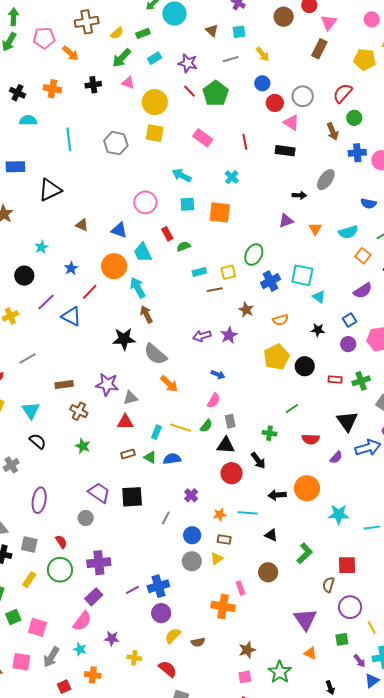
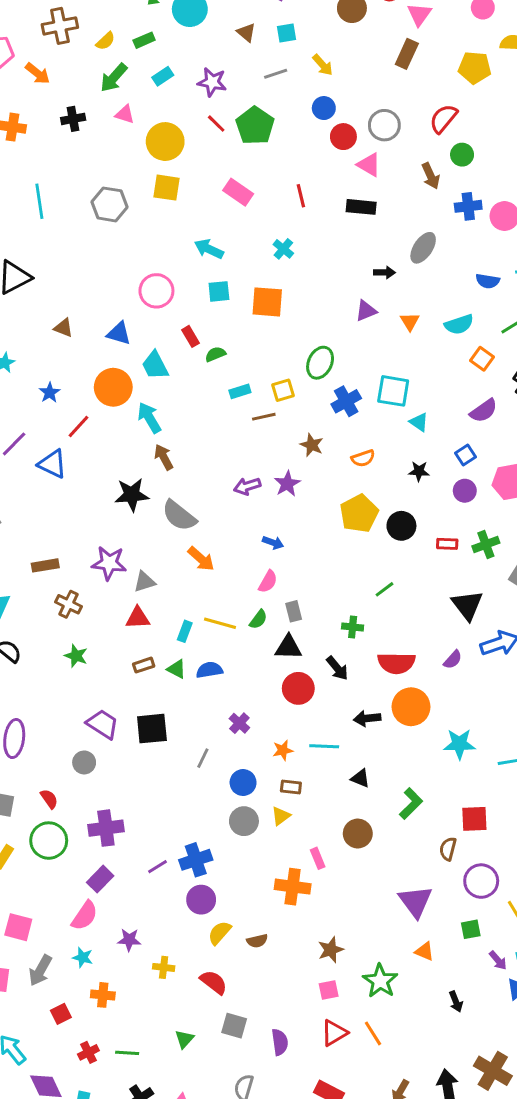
red semicircle: (311, 439) -> (396, 663), moved, size x1.4

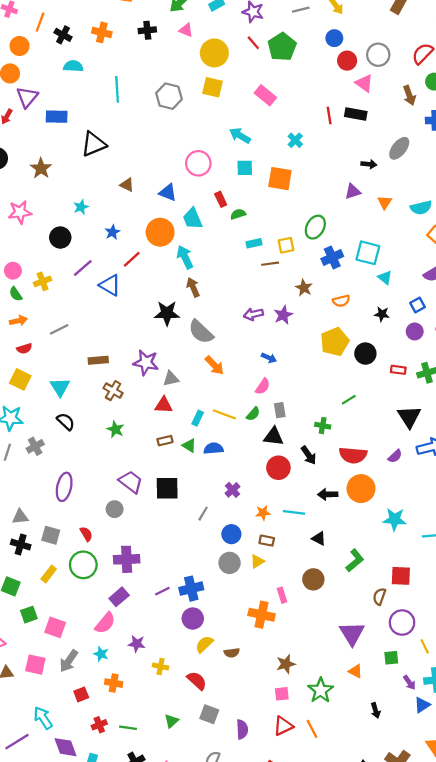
red line: (301, 196) -> (329, 116), moved

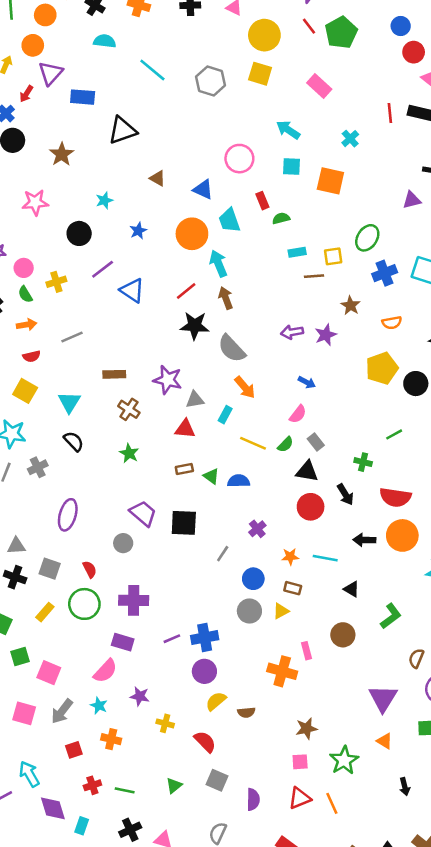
cyan line: (117, 89) -> (152, 70), turned -50
red line: (132, 259) -> (186, 291), moved
gray rectangle: (280, 410) -> (316, 442), turned -32
cyan rectangle: (198, 418) -> (225, 415), moved
purple rectangle: (119, 597) -> (123, 642), turned 54

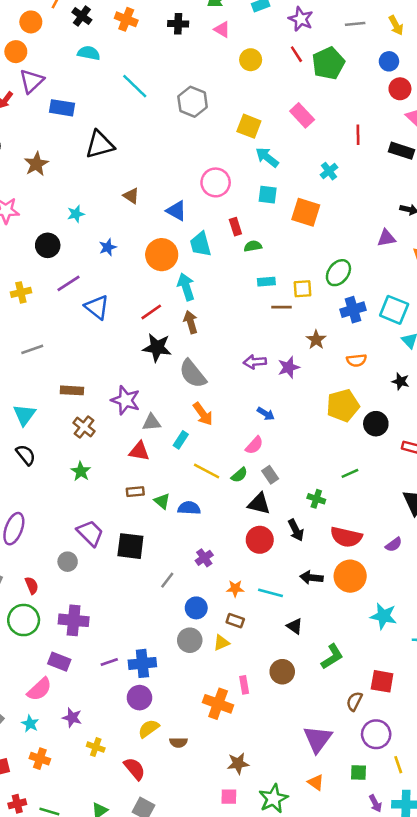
yellow circle: (264, 35) -> (251, 60), size x0.7
yellow square: (260, 74) -> (249, 126), moved
red line: (390, 113) -> (358, 135), moved

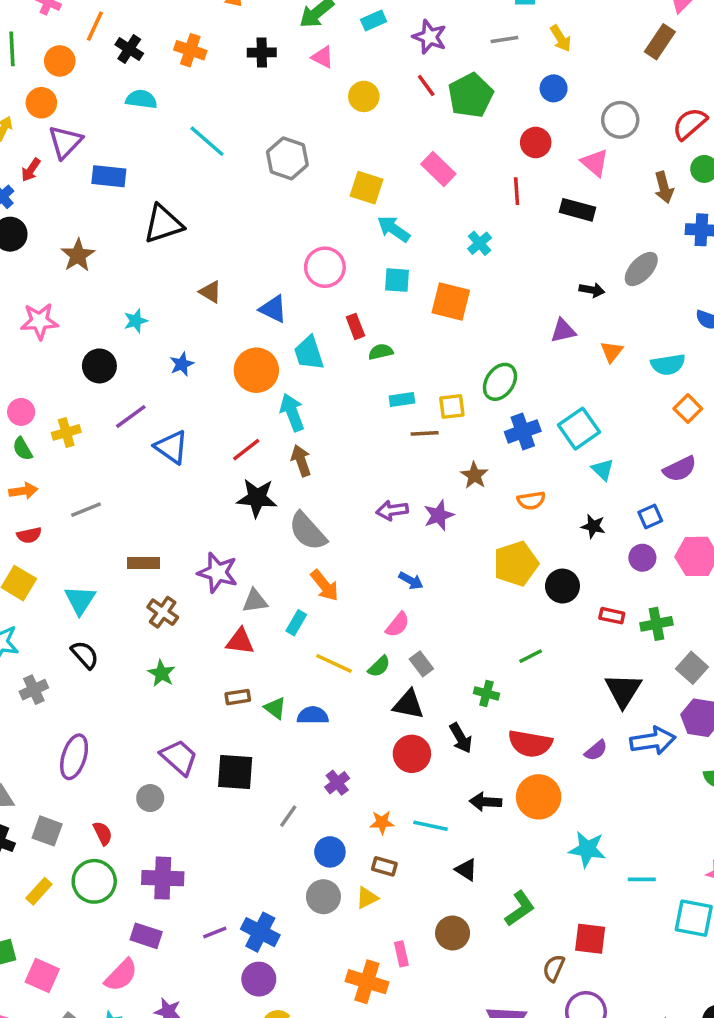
red circle: (400, 89) -> (536, 142), moved
cyan square: (394, 310) -> (579, 429), turned 36
blue cross: (142, 663) -> (260, 932), turned 36

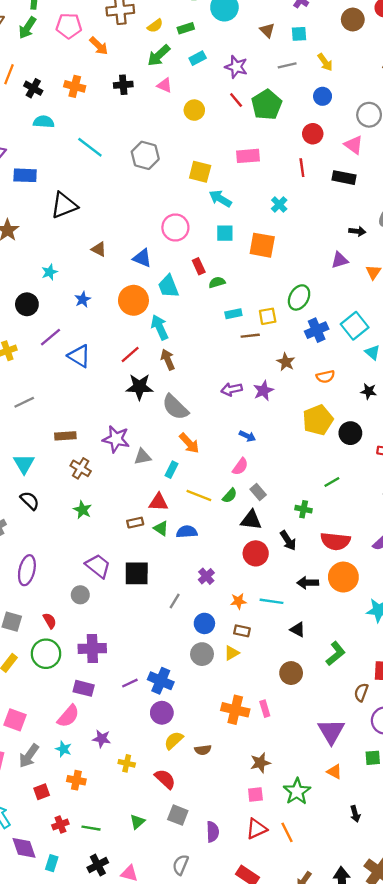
pink rectangle: (438, 169) -> (248, 156), turned -45
red triangle: (240, 641) -> (158, 502), moved
pink rectangle: (401, 954) -> (265, 709), moved

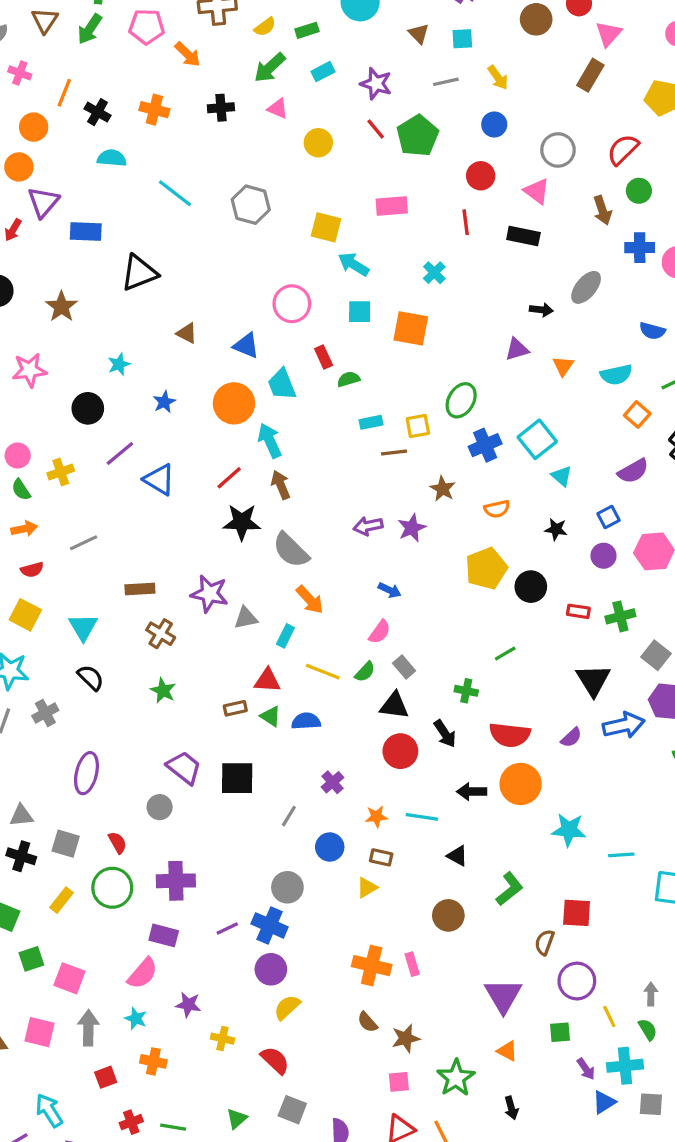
gray circle: (202, 654) -> (287, 887), moved
brown semicircle: (203, 750) -> (367, 1022), moved, turned 56
gray arrow: (29, 756) -> (88, 1028), turned 145
black arrow: (355, 814) -> (511, 1108), moved

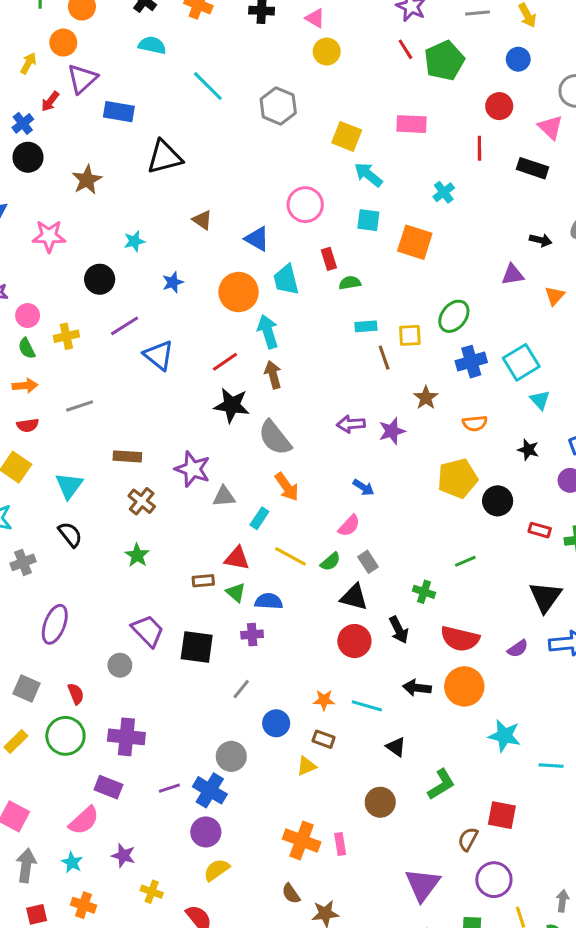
yellow circle: (318, 143) -> (327, 52), moved
brown line: (394, 453) -> (384, 358), turned 70
purple cross: (333, 782) -> (252, 635), moved, turned 30

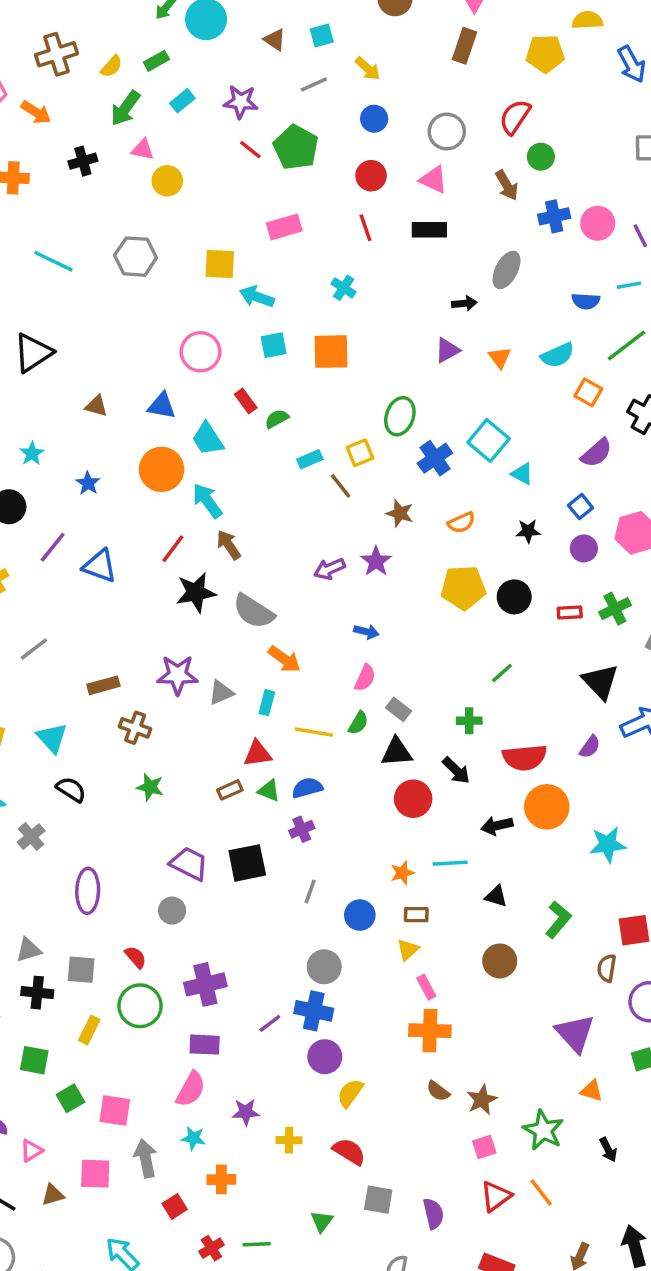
yellow pentagon: (458, 478) -> (463, 588), turned 30
pink rectangle: (340, 844) -> (426, 987), moved

